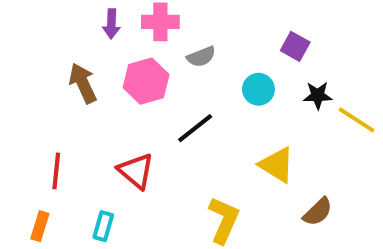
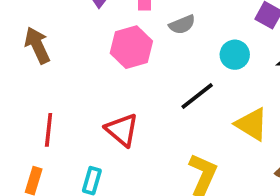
brown arrow: (83, 83) -> (37, 45), moved
black line: (195, 128) -> (197, 96), moved

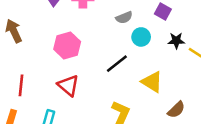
gray semicircle: (182, 25) -> (124, 18), moved
pink hexagon: (131, 47) -> (67, 45), moved

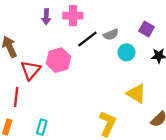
black line: (117, 64) -> (87, 39), moved
red triangle: (68, 85) -> (31, 70), moved, turned 30

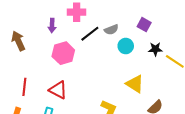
purple arrow: (46, 17) -> (52, 26), moved
red triangle: (31, 70) -> (58, 90), moved, turned -42

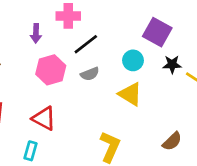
purple square: (144, 25) -> (157, 32), size x1.5
gray semicircle: (111, 30) -> (90, 74), moved
yellow triangle: (135, 84) -> (130, 94), moved

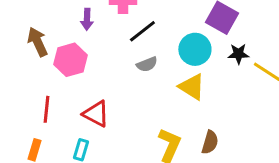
cyan circle: (133, 60) -> (195, 49), size x1.4
pink hexagon: (51, 70) -> (70, 60), moved
brown semicircle: (172, 141) -> (210, 142), moved, turned -30

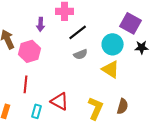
red line: (46, 109) -> (26, 84), moved
red triangle: (96, 114) -> (60, 101), moved

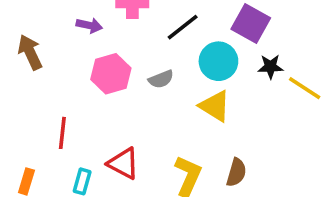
purple arrow: (41, 24) -> (89, 25), turned -80
black line: (78, 32) -> (183, 27), moved
pink hexagon: (30, 51) -> (111, 74), moved

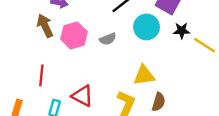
brown arrow: (30, 52) -> (45, 26), moved
yellow triangle: (215, 106) -> (144, 75), moved, turned -40

